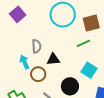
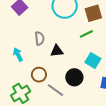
cyan arrow: (24, 62) -> (18, 55), moved
brown circle: (38, 74) -> (39, 75), moved

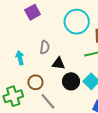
black circle: (74, 77) -> (71, 81), moved

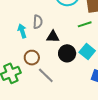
cyan arrow: (20, 58) -> (22, 31), moved

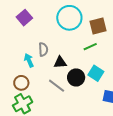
brown circle: (32, 58) -> (21, 83), moved
gray line: (46, 75) -> (57, 86), moved

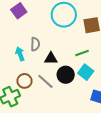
green line: (90, 47) -> (82, 53), moved
brown circle: (21, 83) -> (24, 81), moved

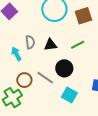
black triangle: (51, 58) -> (50, 45), moved
cyan square: (86, 72) -> (69, 95), moved

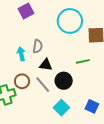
black triangle: (50, 45) -> (46, 65), moved

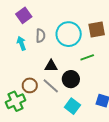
cyan circle: (70, 21) -> (69, 34), moved
gray semicircle: (38, 46) -> (41, 36), moved
cyan arrow: (21, 54) -> (21, 43), moved

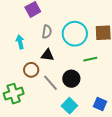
cyan arrow: (21, 43) -> (20, 42), moved
black triangle: (51, 66) -> (47, 55), moved
brown circle: (30, 85) -> (31, 70), moved

